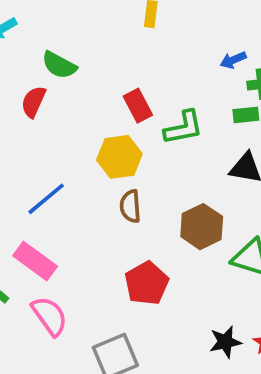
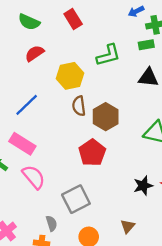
red semicircle: (33, 102) -> (35, 53), moved, turned 36
red rectangle: (138, 106) -> (73, 19), moved
brown hexagon: (202, 227) -> (106, 117), moved

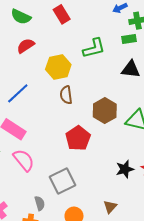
brown hexagon: (106, 117) -> (105, 111), moved

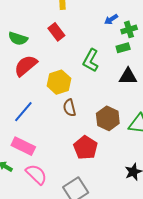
red semicircle: (26, 46) -> (26, 66), size x1.4
green L-shape: (94, 48) -> (91, 60), turned 140

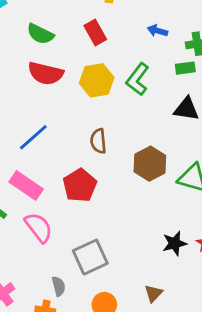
blue arrow: (111, 19) -> (157, 31), moved, turned 40
red semicircle: (26, 66) -> (46, 73), turned -135
yellow hexagon: (59, 82) -> (97, 80), moved
red pentagon: (86, 148) -> (80, 185), moved

